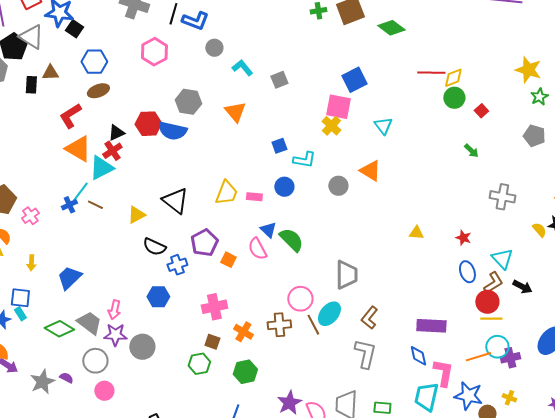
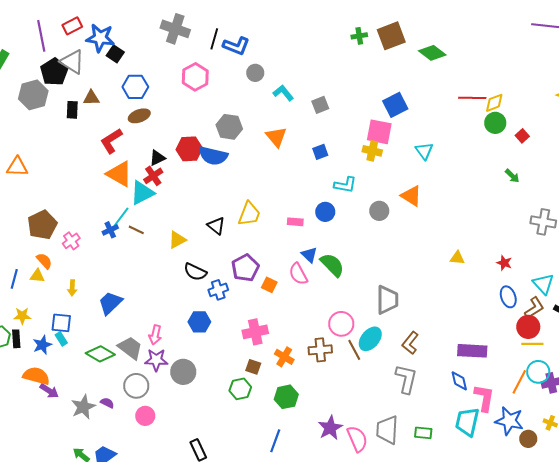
yellow cross: (331, 126) -> (372, 151), turned -30
blue square: (279, 146) -> (320, 152), moved
yellow trapezoid: (226, 193) -> (249, 214), moved
black triangle: (175, 201) -> (216, 226), size x0.7
orange line: (478, 357) -> (519, 382), turned -45

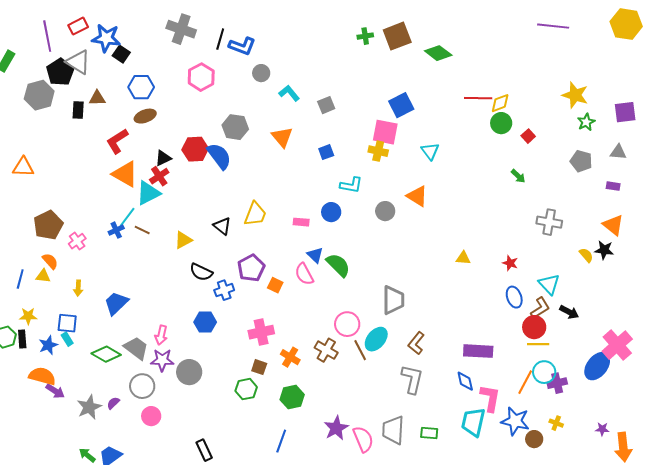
blue semicircle: (213, 156) -> (219, 156), turned -140
brown cross: (320, 350) -> (326, 350), turned 35
purple semicircle: (107, 403) -> (113, 403), turned -72

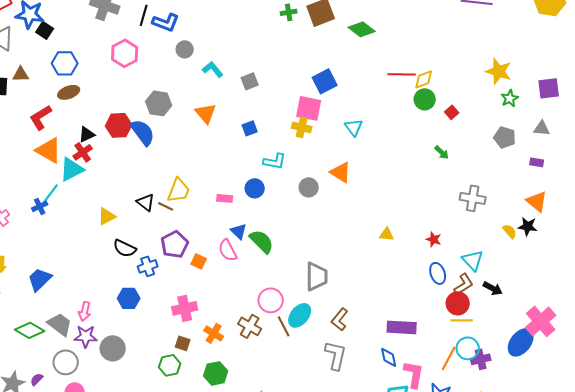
brown line: (142, 230) -> (166, 206), moved

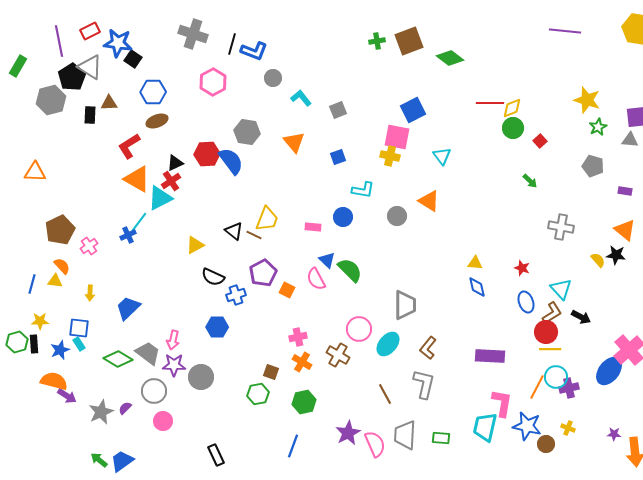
gray triangle: (542, 128) -> (630, 140), moved
pink cross: (185, 308) -> (298, 337), moved, size x0.7
brown line: (284, 326) -> (385, 394), moved
blue diamond: (389, 357) -> (477, 287), moved

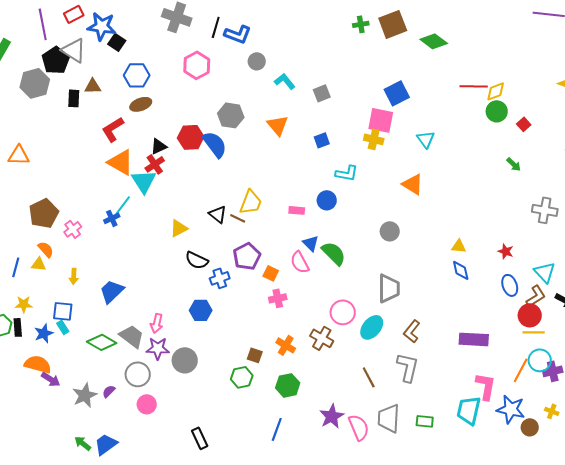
cyan triangle: (160, 198) -> (144, 181), turned -36
gray circle: (397, 216) -> (390, 231), moved
pink cross: (298, 337) -> (278, 298), moved

